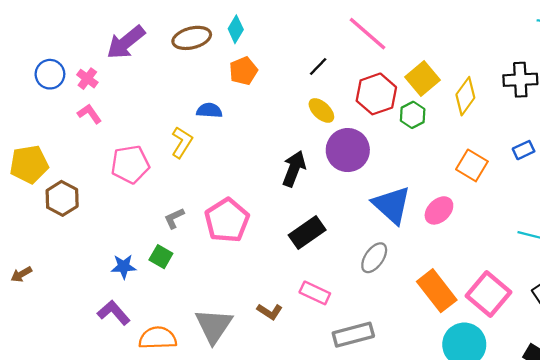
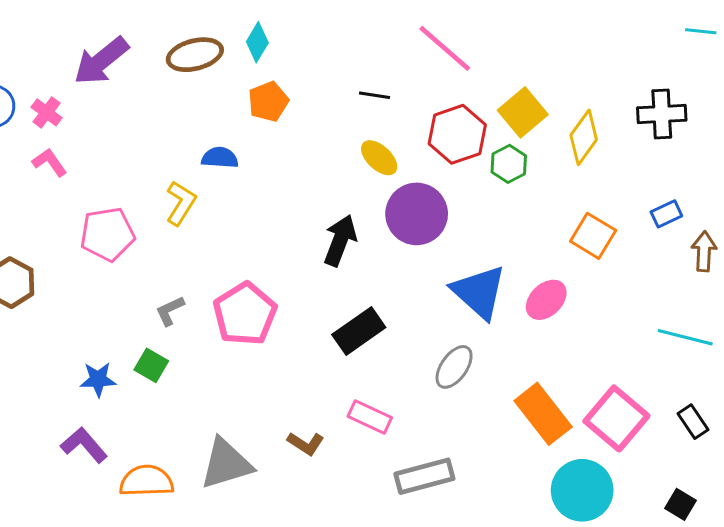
black line: (318, 67) -> (374, 95), turned 55
gray triangle: (214, 326) -> (226, 464), turned 39

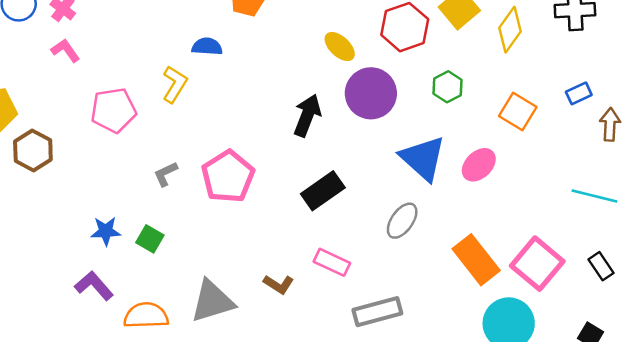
green hexagon: (509, 164) -> (448, 87), moved
green square: (151, 365) -> (150, 239), moved

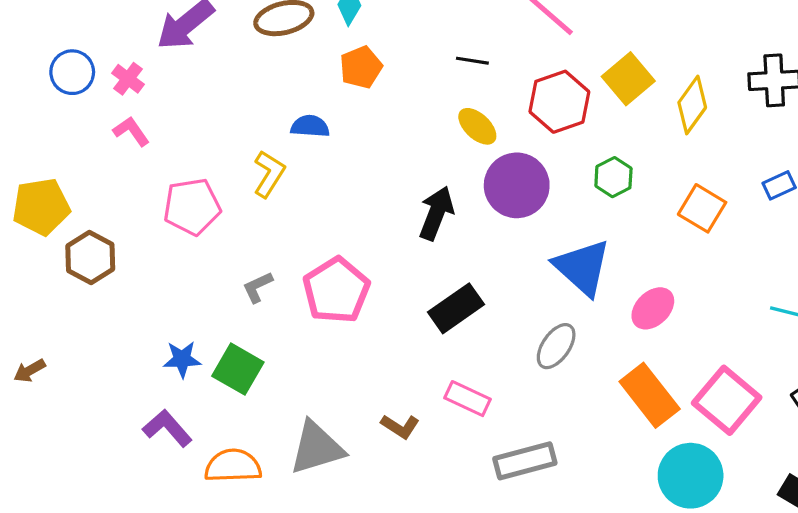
pink ellipse: (479, 165) -> (653, 308), moved
green square: (150, 239) -> (238, 369), size x1.4

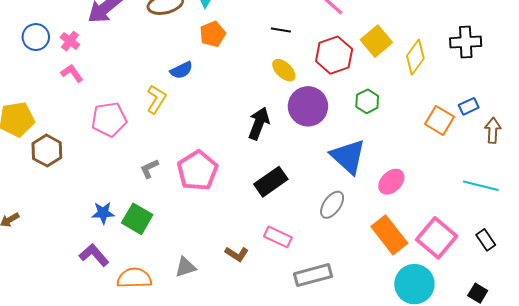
blue semicircle: (310, 126) -> (181, 70), turned 150
orange square: (702, 208) -> (440, 120), moved
gray triangle: (317, 448) -> (185, 267), size x0.6

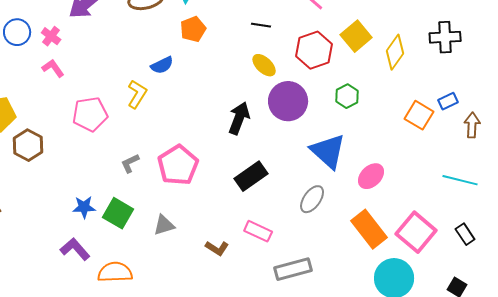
gray triangle: (185, 267) -> (164, 225), moved

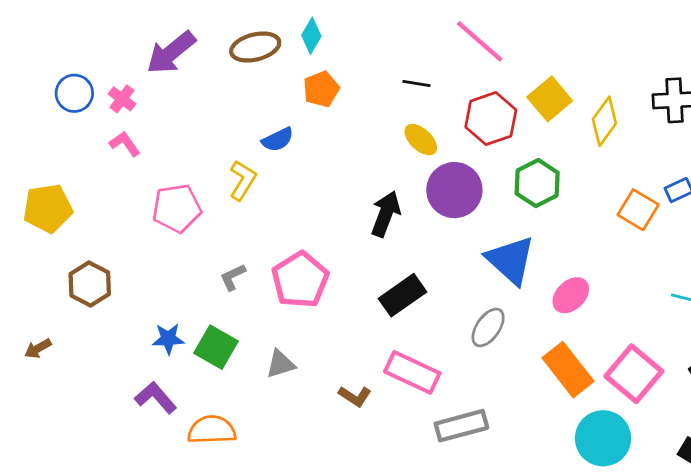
green hexagon: (347, 96) -> (537, 183), size x1.4
brown hexagon: (28, 145) -> (90, 284), moved
pink rectangle: (258, 231) -> (412, 372), size x1.4

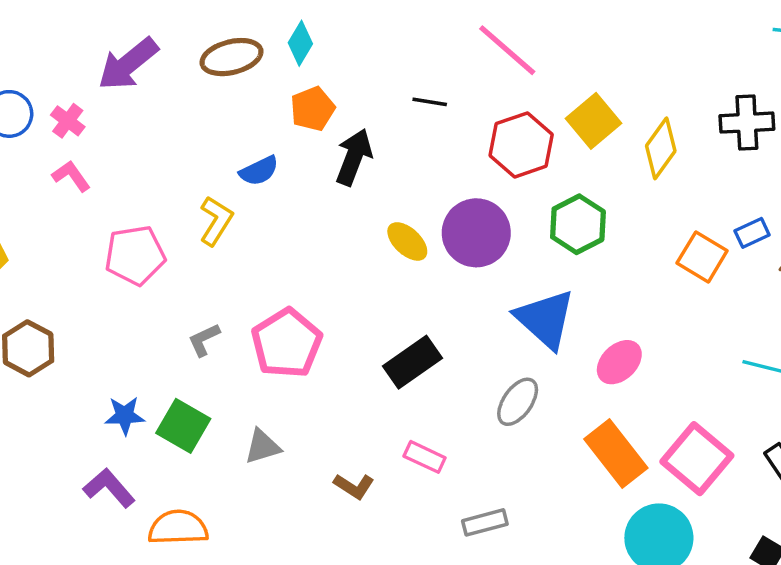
yellow ellipse: (421, 140) -> (407, 241), moved
black arrow: (386, 214) -> (354, 157), moved
pink rectangle: (412, 372) -> (425, 457), size x0.6
gray rectangle: (461, 426) -> (485, 522), size x0.7

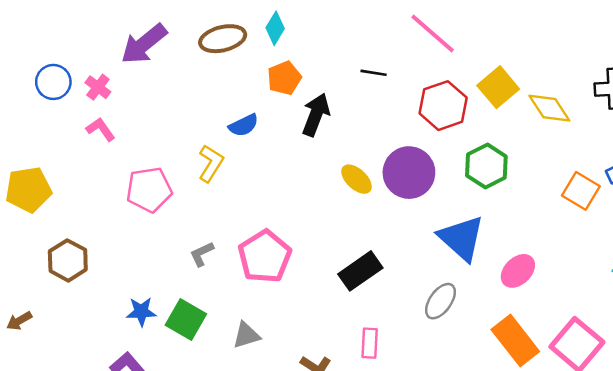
yellow diamond: (661, 148) -> (549, 108), turned -69
pink rectangle: (425, 457) -> (370, 343), turned 68

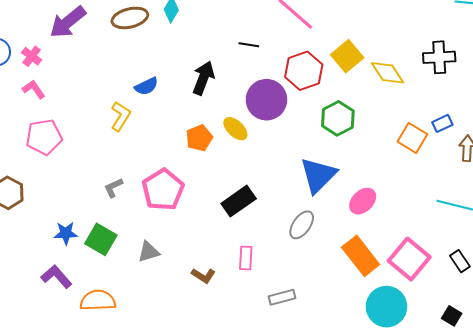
orange pentagon: (284, 78) -> (199, 138), moved
purple circle: (409, 173) -> (266, 100), moved
pink pentagon: (149, 190) -> (44, 137), moved
blue triangle: (461, 238) -> (318, 175), turned 33

